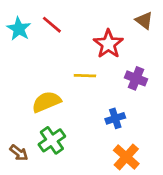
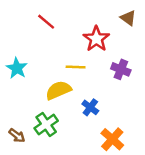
cyan star: (19, 29) -> (17, 68), moved
yellow semicircle: (46, 102) -> (58, 90), moved
blue cross: (115, 118) -> (90, 107), moved, turned -35

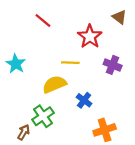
brown arrow: (17, 136) -> (24, 132), moved, turned -98
orange cross: (112, 139) -> (105, 130), turned 30

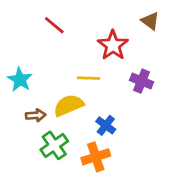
orange cross: (105, 130) -> (96, 157), moved
brown arrow: (24, 132) -> (36, 115), moved, turned 56

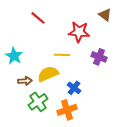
red star: (113, 45) -> (79, 32), turned -30

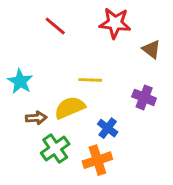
brown triangle: (105, 15) -> (151, 49), moved
red star: (79, 32) -> (115, 23), moved
purple cross: (99, 57) -> (144, 97), moved

